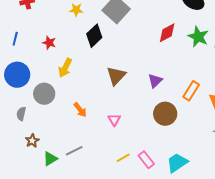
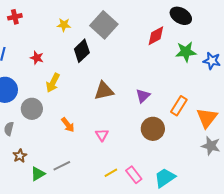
red diamond: (167, 33) -> (156, 36), moved
green star: (198, 37) -> (186, 52), turned -30
brown triangle: (116, 76) -> (104, 91), turned 35

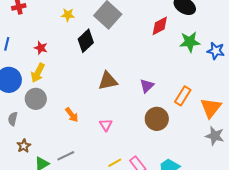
yellow arrow: (53, 83) -> (38, 73), moved

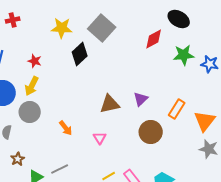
yellow star: (68, 15) -> (62, 28), size x1.5
brown triangle: (108, 81) -> (110, 104), moved

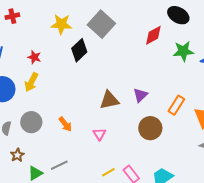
gray circle: (30, 112) -> (31, 122), moved

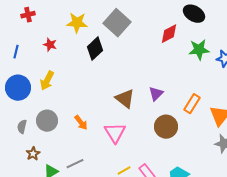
red star: (34, 57) -> (50, 45), moved
brown triangle: (109, 100) -> (125, 99), turned 50
pink triangle: (99, 134) -> (115, 133), size x1.6

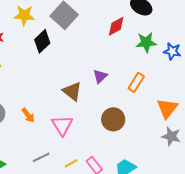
purple triangle: (156, 94) -> (100, 76), moved
orange rectangle: (192, 104) -> (136, 82), moved
gray line: (75, 164) -> (41, 157), moved

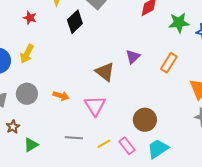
orange arrow: (28, 115) -> (61, 96), turned -35
brown circle: (113, 119) -> (145, 120), moved
gray line: (41, 157) -> (74, 138), turned 30

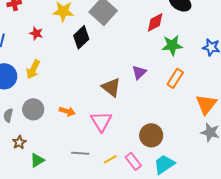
green star: (179, 23) -> (172, 45), moved

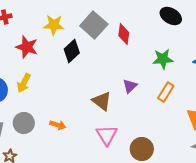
red diamond: (155, 22) -> (124, 34), moved, turned -55
red star: (36, 33) -> (27, 47), size x1.6
pink triangle: (101, 121) -> (107, 135), moved

